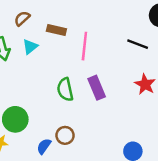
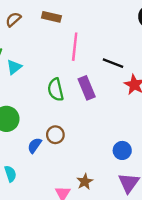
brown rectangle: (56, 30) -> (51, 17), moved
black line: (138, 44) -> (113, 63), moved
cyan triangle: (30, 47) -> (14, 67), moved

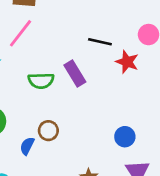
pink line: (75, 47) -> (20, 33), moved, turned 40
green semicircle: (56, 90) -> (41, 81), turned -70

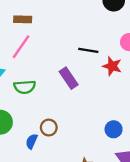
green semicircle: (41, 81) -> (25, 87), moved

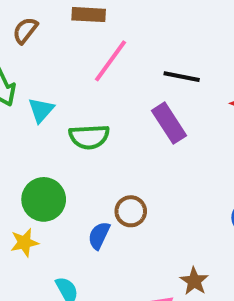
pink line: (21, 47) -> (110, 61), moved
black line: (88, 50) -> (182, 77), moved

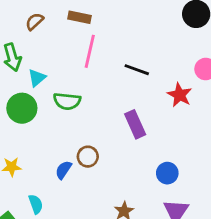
pink line: (110, 61) -> (90, 51), turned -32
purple rectangle: (169, 123) -> (135, 124), moved
green circle: (44, 199) -> (22, 108), moved

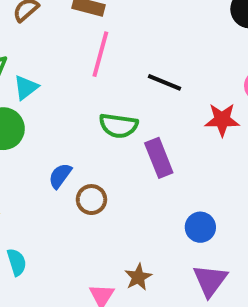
red star: (180, 95) -> (222, 120), turned -30
green semicircle: (67, 101) -> (118, 126), moved
blue semicircle: (63, 170) -> (60, 176), moved

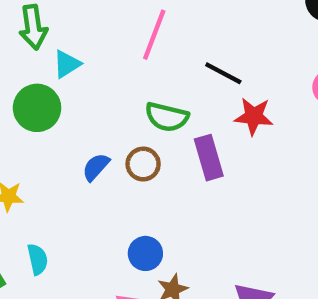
red star: (222, 120) -> (254, 116), moved
brown circle: (91, 200) -> (143, 164), moved
blue circle: (200, 227) -> (145, 253), moved

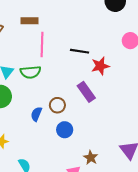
green semicircle: (167, 117) -> (30, 72), moved
blue circle: (145, 253) -> (65, 130), moved

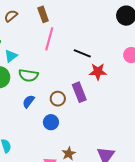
brown rectangle: (29, 21) -> (43, 14), turned 56
green semicircle: (30, 72) -> (28, 75), moved
brown circle: (57, 105) -> (58, 99), moved

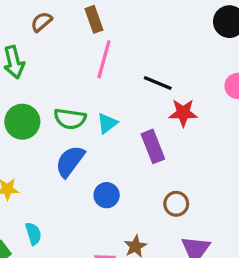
cyan triangle: (11, 56) -> (107, 123), moved
brown circle: (58, 99) -> (176, 204), moved
blue semicircle: (28, 101) -> (70, 161), size x1.5

